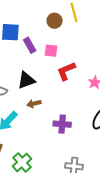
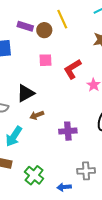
purple rectangle: (30, 45) -> (25, 26), moved, turned -35
red L-shape: (66, 71) -> (72, 69), moved

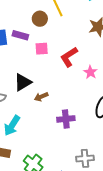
purple rectangle: (25, 26) -> (20, 35), moved
brown arrow: (37, 115) -> (41, 97), moved

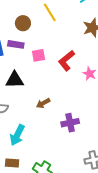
brown circle: (40, 19) -> (23, 23), moved
black triangle: (23, 82) -> (15, 80), moved, turned 36

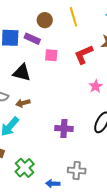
red L-shape: (66, 61) -> (84, 54), moved
brown arrow: (43, 103) -> (23, 103), moved

